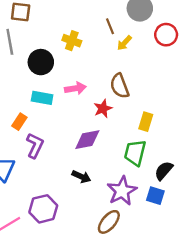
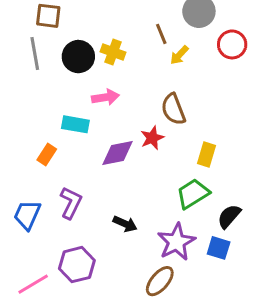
black circle: (41, 62) -> (78, 57), moved
pink arrow: (75, 88) -> (106, 97), moved
purple diamond: (87, 140) -> (118, 153), moved
purple L-shape: (35, 146) -> (71, 203), moved
green trapezoid: (135, 153) -> (193, 194), turned 44

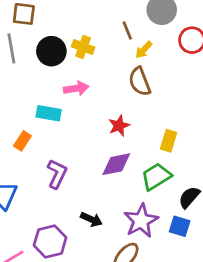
brown semicircle: (173, 109) -> (140, 81), moved
purple diamond: (118, 153) -> (116, 164), moved
purple L-shape: (71, 203) -> (57, 174), moved
black arrow: (125, 224) -> (91, 219), moved

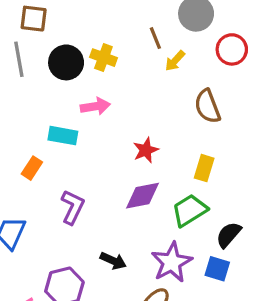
brown semicircle: (140, 81) -> (207, 106), moved

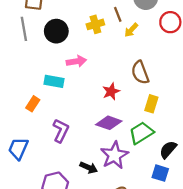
yellow cross: (103, 58) -> (95, 24), moved, turned -36
brown semicircle: (207, 106) -> (140, 72), moved
purple diamond: (142, 196) -> (109, 123), turned 30
purple star: (172, 262) -> (114, 155), moved

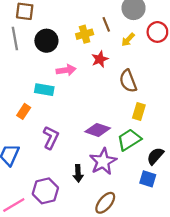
yellow arrow: (131, 30) -> (128, 40), moved
red star: (111, 91) -> (100, 59), moved
black arrow: (89, 167) -> (78, 173), turned 63

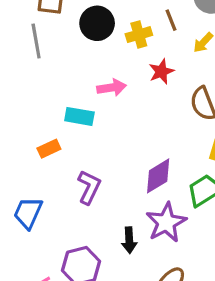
black circle: (46, 41) -> (97, 23), moved
orange rectangle: (24, 111) -> (49, 149), turned 32
purple diamond: (98, 130) -> (158, 176), turned -50

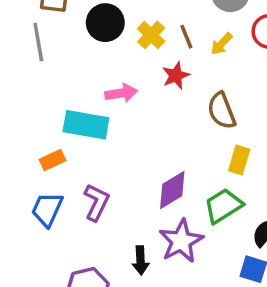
brown line: (171, 20) -> (186, 37), moved
yellow cross: (139, 35) -> (151, 35), turned -30
cyan rectangle: (79, 116) -> (86, 125), size x1.4
blue trapezoid: (28, 213) -> (47, 209), moved

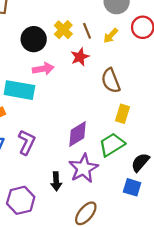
black circle: (105, 23) -> (34, 39), moved

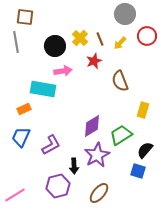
yellow rectangle: (123, 114) -> (143, 110), moved
purple L-shape: (27, 142) -> (51, 145), moved, turned 35
purple hexagon: (21, 200) -> (58, 186), moved

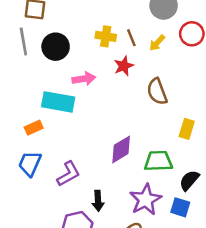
yellow cross: (80, 38) -> (106, 36), turned -35
black circle: (55, 46) -> (56, 47), moved
green trapezoid: (121, 135) -> (158, 161), turned 30
purple star: (97, 155) -> (146, 200), moved

